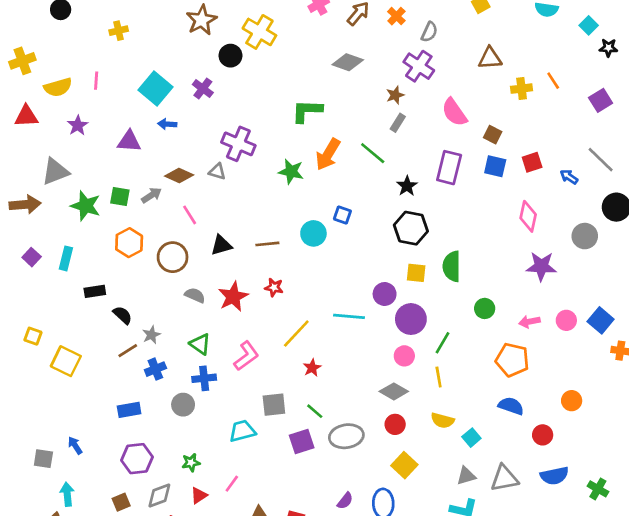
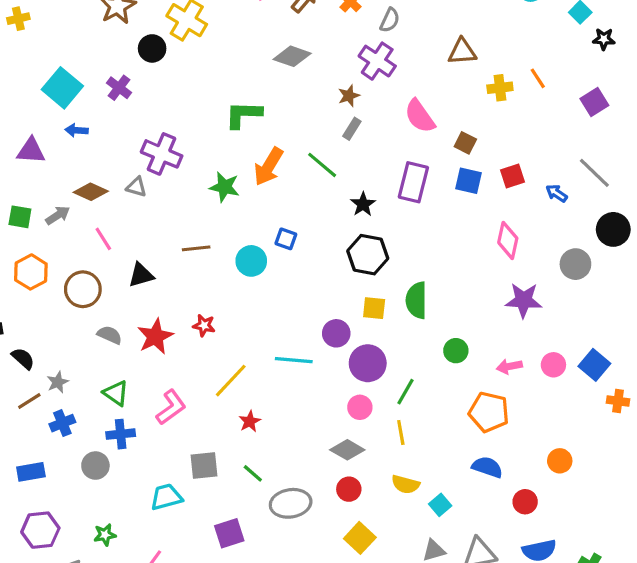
brown line: (267, 244) -> (196, 248), moved
purple square: (302, 441) -> (229, 533), moved

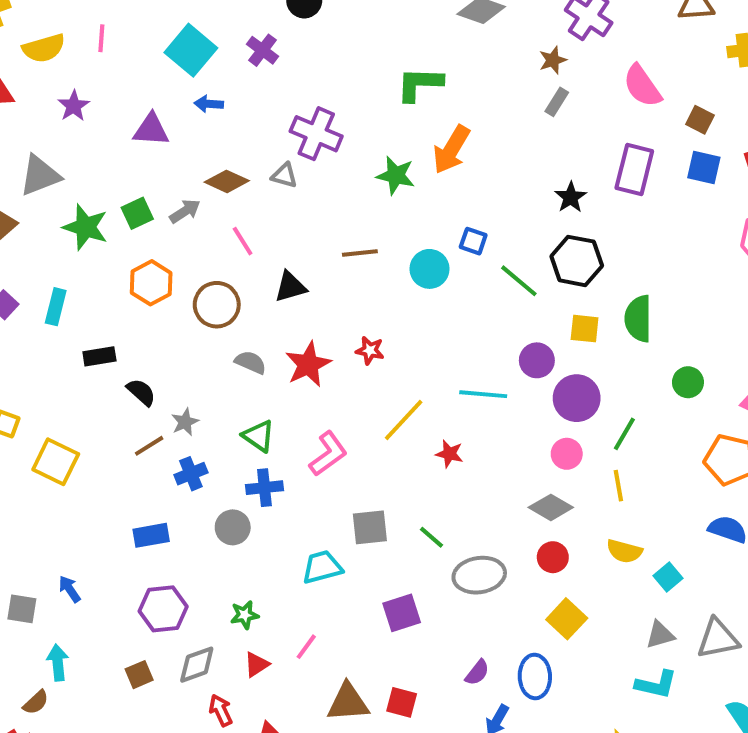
green line: (322, 165) -> (519, 281), moved
green square: (20, 217) -> (137, 213), turned -35
red star: (250, 421) -> (449, 454), moved, turned -30

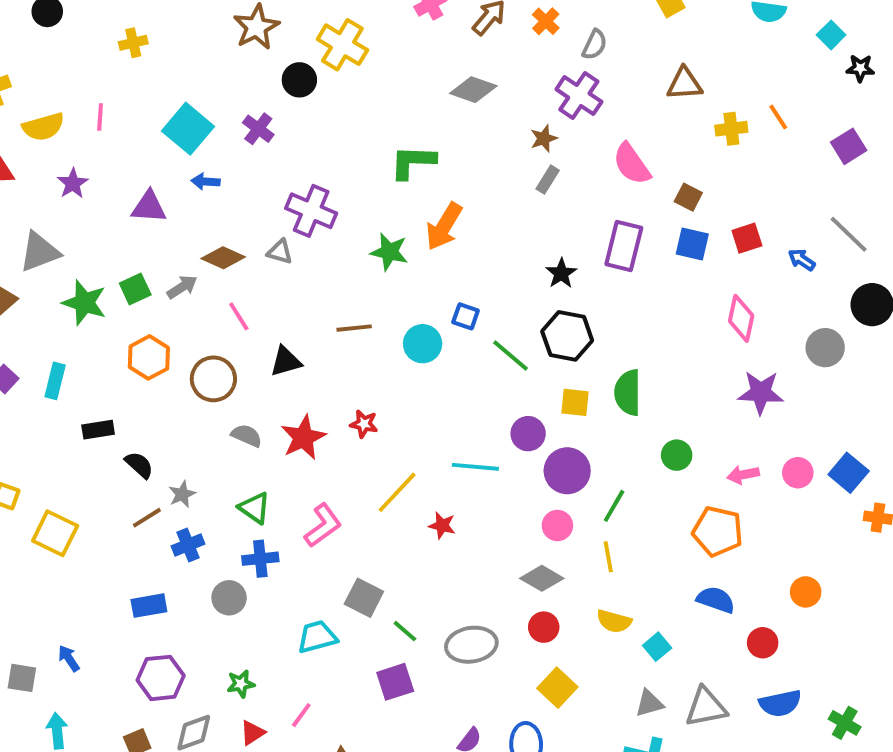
gray square: (370, 527) -> (364, 598), turned 33
green line: (431, 537) -> (405, 631), moved

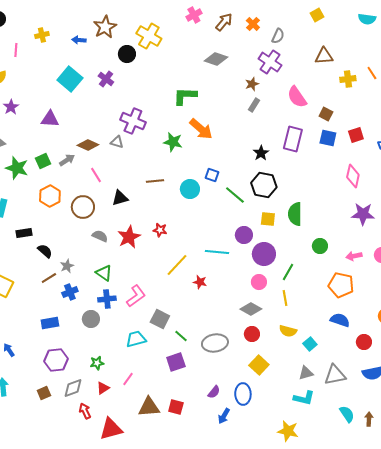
pink line: (100, 117) -> (16, 50), moved
blue arrow: (206, 181) -> (79, 40), moved
orange arrow: (444, 226) -> (201, 129), turned -80
pink L-shape: (323, 525) -> (136, 296), moved

